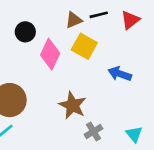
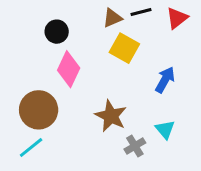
pink diamond: (50, 54) -> (69, 69), moved
blue arrow: (120, 74) -> (165, 80), turned 100
cyan triangle: (134, 134) -> (165, 129), moved

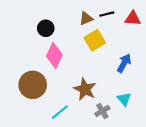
red triangle: (177, 18) -> (133, 18), turned 42
yellow square: (124, 48) -> (95, 40), turned 30
cyan line: (31, 147) -> (60, 112), moved

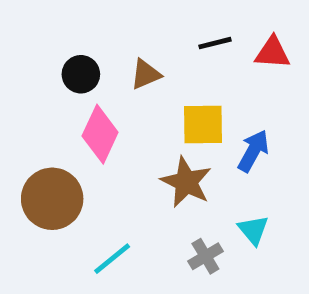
brown triangle: (86, 18) -> (146, 74), moved
yellow square: (95, 40) -> (203, 125), moved, turned 30
brown star: (85, 89) -> (186, 182), moved

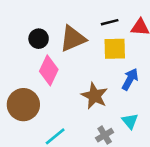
brown triangle: (146, 74) -> (73, 39), size x1.6
yellow square: (203, 125) -> (115, 49), moved

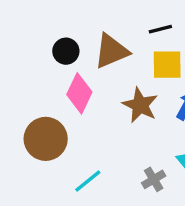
brown star: (94, 96) -> (140, 105), moved

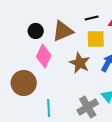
gray cross: (154, 179) -> (88, 107), size x1.5
cyan line: (88, 181) -> (49, 108), turned -54

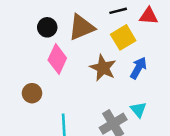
yellow square: (96, 39) -> (123, 37), turned -30
brown circle: (24, 83) -> (32, 93), size x0.6

